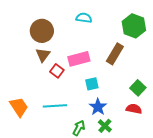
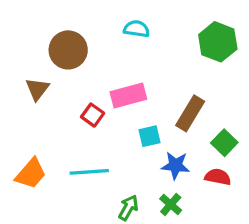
brown rectangle: (115, 54) -> (190, 113), moved
brown triangle: (43, 55) -> (37, 89), moved
orange trapezoid: (19, 107) -> (31, 174), turned 75
blue star: (98, 107) -> (176, 165), moved, turned -30

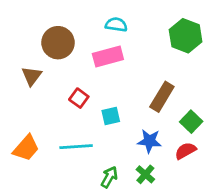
pink rectangle: (128, 96) -> (108, 56), moved
cyan square: (149, 136) -> (111, 116), moved
red semicircle: (218, 177) -> (186, 151), turned -40

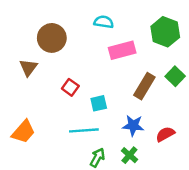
pink rectangle: (108, 56) -> (122, 50), moved
green square: (191, 122) -> (175, 76), moved
cyan line: (76, 147) -> (84, 130), moved

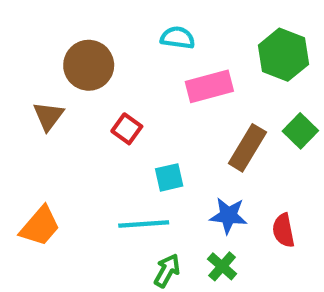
red square: (70, 87) -> (127, 129), moved
red semicircle: (165, 134) -> (283, 230), turned -72

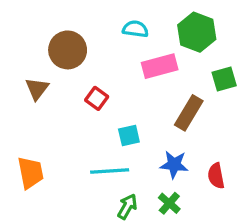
green hexagon: (283, 55) -> (197, 32), moved
green square: (300, 131) -> (224, 79), moved, turned 30
orange trapezoid: (40, 226) -> (30, 173), turned -52

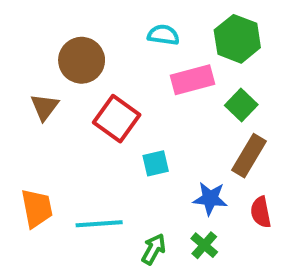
green square: (224, 79) -> (241, 105), moved, turned -30
red square: (97, 98) -> (117, 119), size x1.6
brown rectangle: (189, 113) -> (249, 156), moved
cyan line: (110, 171) -> (99, 224), moved

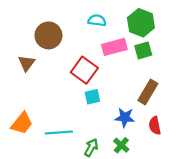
green square: (241, 105) -> (143, 50), moved, turned 30
red square: (117, 119) -> (84, 70), moved
orange trapezoid: (37, 208) -> (22, 123), turned 50

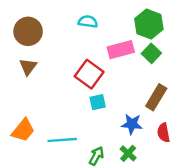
cyan semicircle: (97, 20) -> (88, 22), moved
brown circle: (48, 35) -> (28, 31), moved
green square: (143, 50) -> (151, 53), turned -30

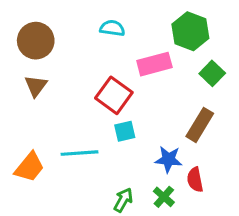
green square: (151, 53) -> (212, 73), moved
red semicircle: (164, 133) -> (195, 180), moved
cyan line: (62, 140) -> (79, 153), moved

